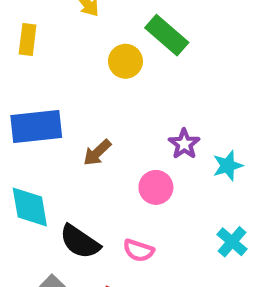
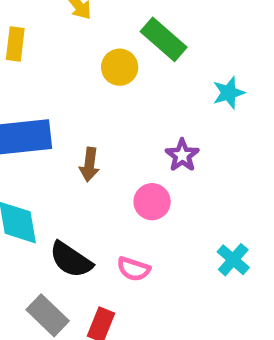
brown arrow: (97, 153) -> (89, 165), turned -40
cyan star: (228, 166) -> (229, 93), moved

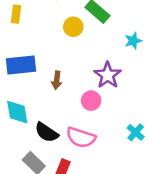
purple star: (182, 155) -> (108, 75), size x1.5
pink semicircle: (133, 269) -> (81, 137), size x1.6

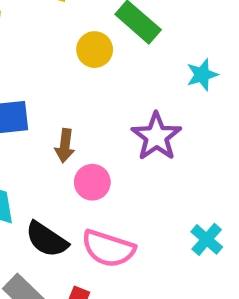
pink circle: (91, 101) -> (92, 182), moved

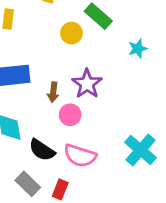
purple star: (156, 136) -> (87, 84), moved
cyan cross: (207, 239) -> (141, 150), size x1.6

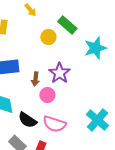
cyan star: (138, 49) -> (95, 48), size x1.6

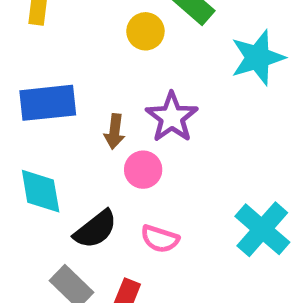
black semicircle: (27, 120) -> (95, 229), turned -72
pink semicircle: (54, 124) -> (160, 239), size x0.7

